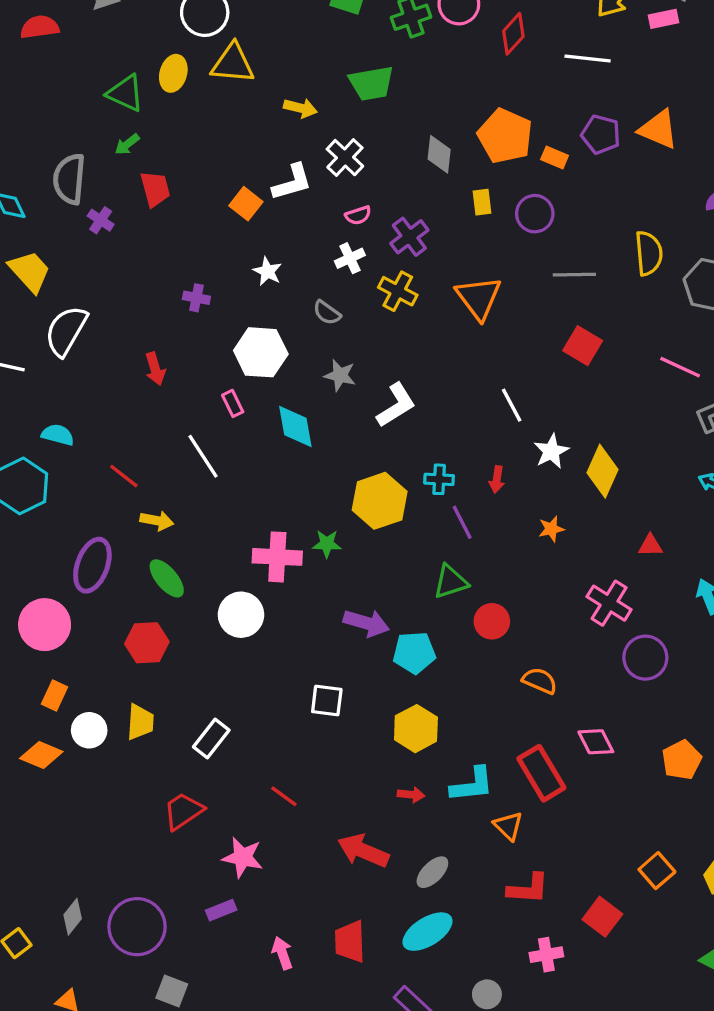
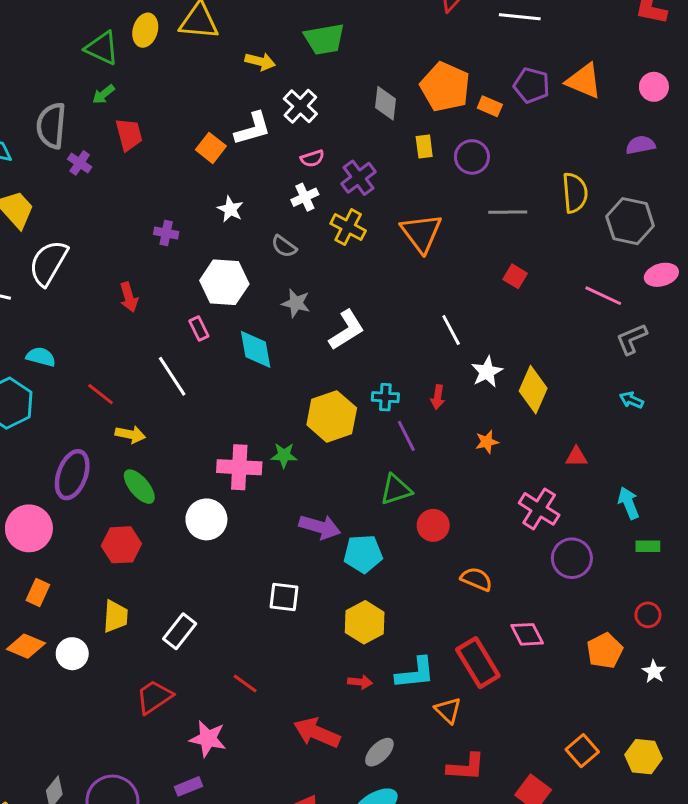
red square: (583, 346) -> (515, 276), size x0.7
white circle: (89, 730) -> (72, 654), moved

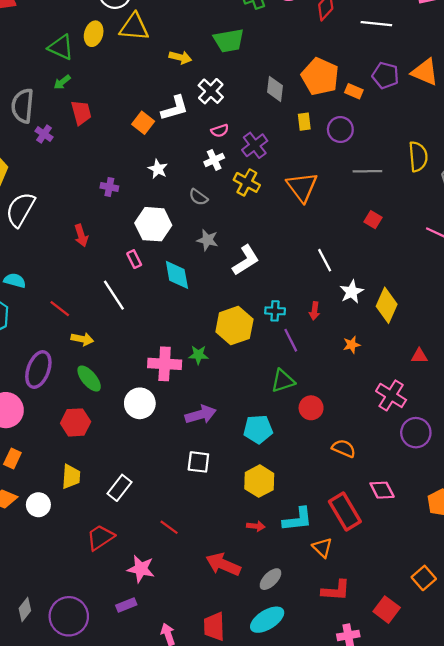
purple arrow: (320, 527) -> (201, 415), moved, turned -32

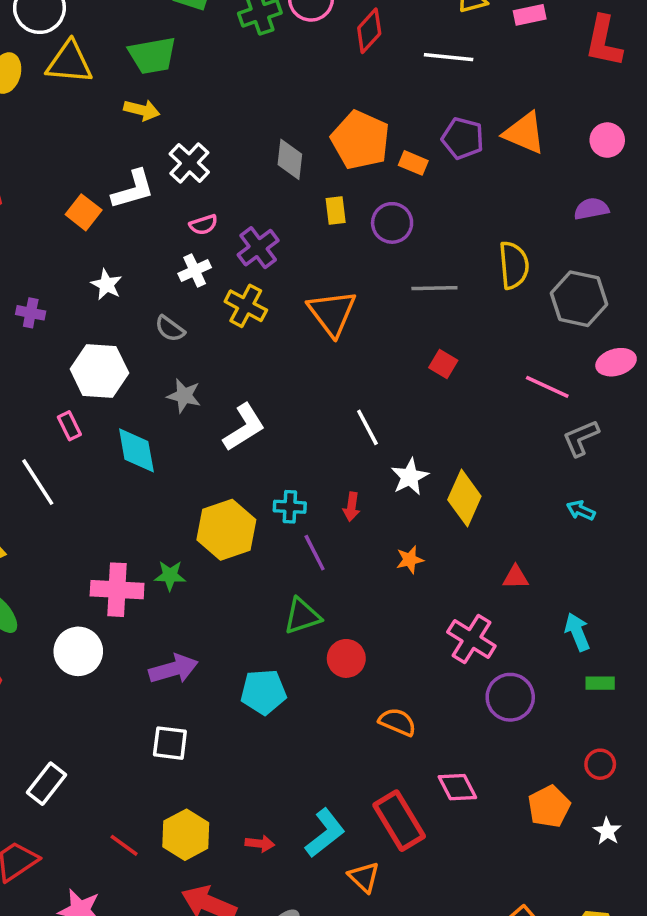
green trapezoid: (229, 40) -> (152, 55), moved
yellow hexagon: (259, 481) -> (186, 835), moved
cyan L-shape: (298, 519) -> (325, 833), turned -32

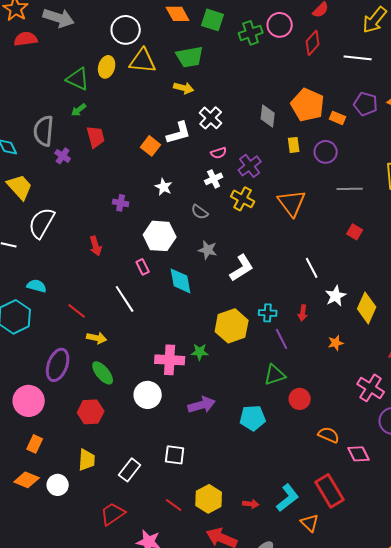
white square: (170, 743) -> (175, 455), moved
pink diamond: (457, 787) -> (359, 454), moved

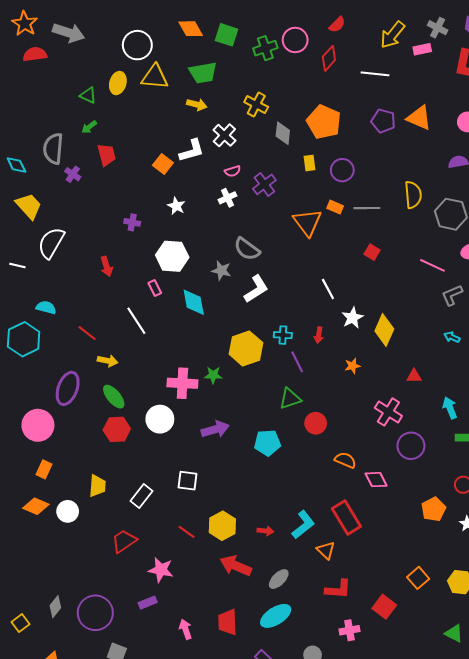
green triangle: (78, 79) -> (88, 95), size x0.7
orange rectangle: (338, 118) -> (335, 207), moved
yellow cross: (243, 199) -> (256, 105), moved
gray semicircle: (200, 212) -> (247, 249), moved, size x1.5
red hexagon: (91, 412) -> (117, 429), moved

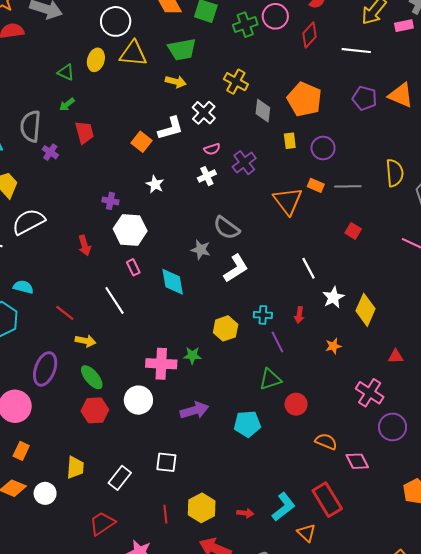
white semicircle: (51, 243) -> (28, 222), turned 32
white hexagon: (172, 256) -> (130, 230), moved
yellow hexagon: (246, 348) -> (226, 328), size x0.7
red line: (187, 532) -> (165, 514), turned 48

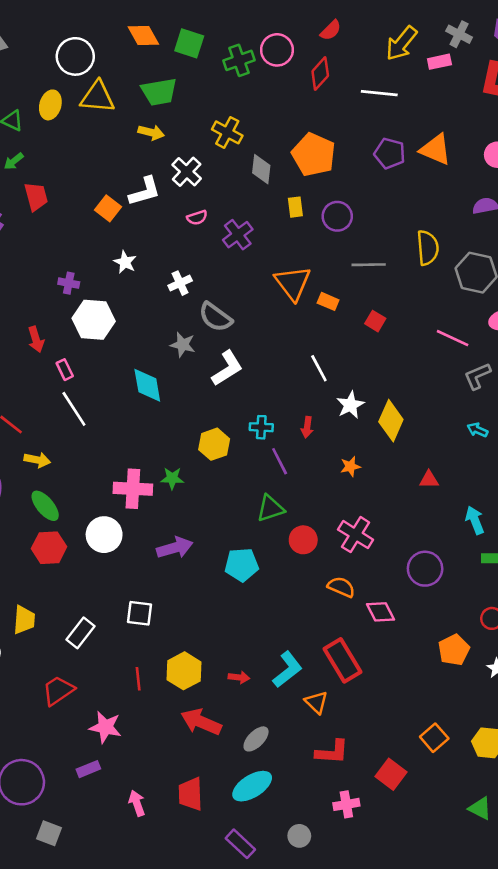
white cross: (207, 176) -> (180, 283), moved
orange rectangle: (316, 185) -> (328, 301), moved
pink rectangle: (133, 267) -> (65, 370), moved
pink cross: (370, 393) -> (356, 535), moved

